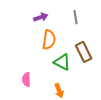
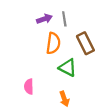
gray line: (75, 17) -> (64, 19), moved
brown rectangle: (84, 52) -> (85, 43), moved

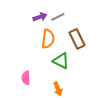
gray line: (64, 19) -> (58, 17), turned 72

